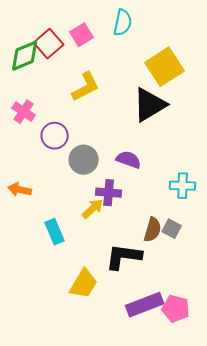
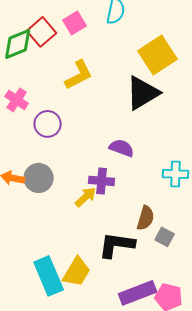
gray circle: (84, 160) -> (39, 178), moved
gray square: (172, 229) -> (165, 237), moved
cyan rectangle: (55, 232) -> (49, 276), moved, size x1.5

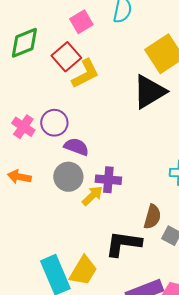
red square: (42, 32) -> (66, 57), moved
pink cross: (17, 100) -> (23, 127), moved
purple semicircle: (122, 148) -> (76, 147), moved
gray circle: (39, 178) -> (68, 177), moved

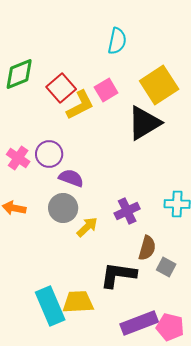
pink square: (81, 22) -> (106, 90), moved
purple cross: (108, 180) -> (127, 211), moved, turned -30
yellow trapezoid: (83, 271) -> (78, 302), turned -124

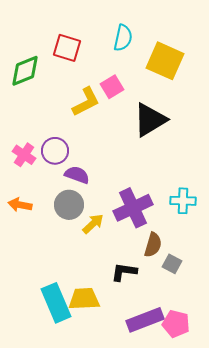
yellow square: (159, 85) -> (165, 61), moved, turned -33
red square: (61, 88) -> (67, 48), moved, turned -32
purple cross: (127, 211) -> (133, 208), size x1.5
black L-shape: (118, 275) -> (124, 272), size x0.7

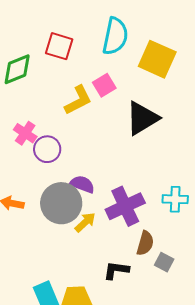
cyan semicircle: (123, 38) -> (115, 36), size x1.4
pink cross: (24, 155) -> (25, 133), moved
purple semicircle: (77, 175) -> (82, 184), moved
gray circle: (69, 205) -> (61, 203), size x1.4

